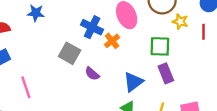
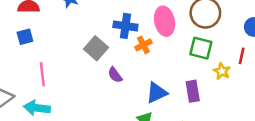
yellow star: (180, 22) -> (222, 71), moved
blue cross: (92, 27) -> (125, 26), turned -30
green square: (160, 46) -> (201, 48), moved

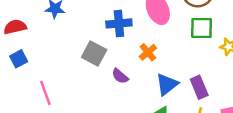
orange cross: (143, 45) -> (148, 52), moved
purple rectangle: (193, 91) -> (199, 87), moved

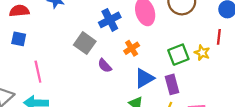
blue cross: (119, 23) -> (110, 20), turned -30
green square: (202, 28) -> (178, 55), moved, turned -30
blue square: (19, 59) -> (19, 39), turned 32

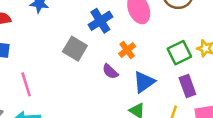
purple semicircle: (105, 66) -> (110, 71), moved
purple rectangle: (172, 84) -> (187, 86), moved

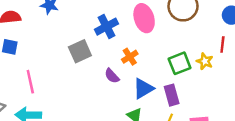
gray square: (75, 49) -> (80, 51), turned 30
purple rectangle: (187, 86) -> (172, 95), moved

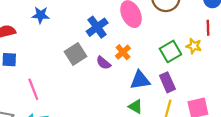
purple semicircle: (112, 76) -> (104, 63), moved
blue triangle: (143, 89) -> (140, 80), turned 30

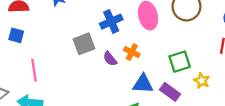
yellow star: (194, 46) -> (202, 81), moved
orange cross: (123, 52) -> (132, 52), turned -35
purple rectangle: (167, 82) -> (170, 92), turned -42

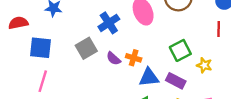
blue square: (16, 35) -> (40, 48), moved, size x1.5
orange cross: (132, 52) -> (134, 58), moved
pink line: (34, 70) -> (43, 81), turned 35

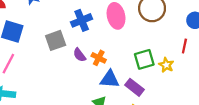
yellow star: (204, 65) -> (166, 65), moved

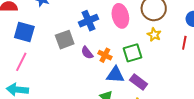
green square: (144, 59) -> (132, 53), moved
yellow star: (166, 65) -> (154, 35), moved

